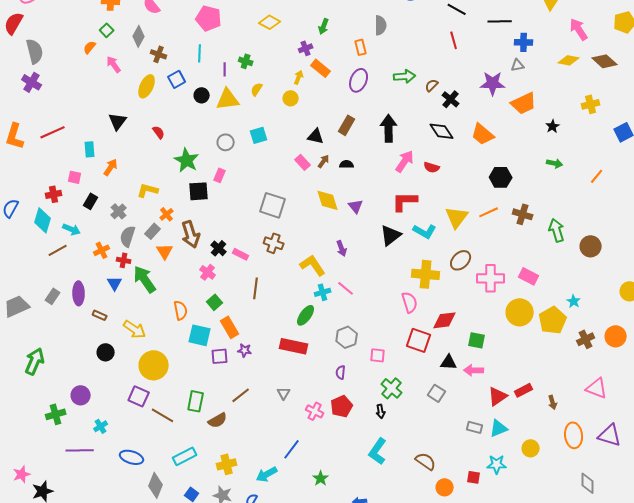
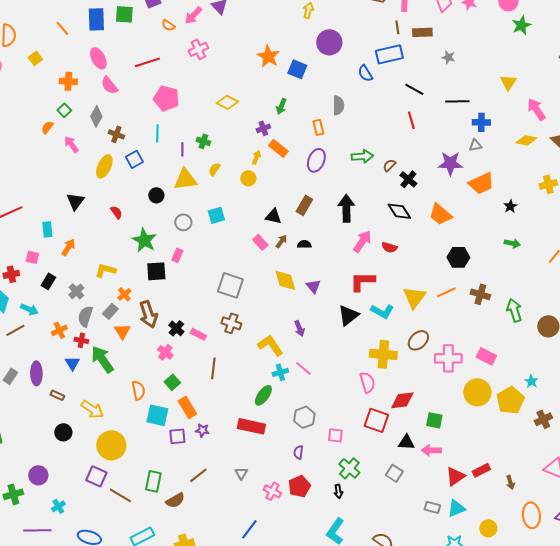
black circle: (202, 95) -> (156, 195), moved

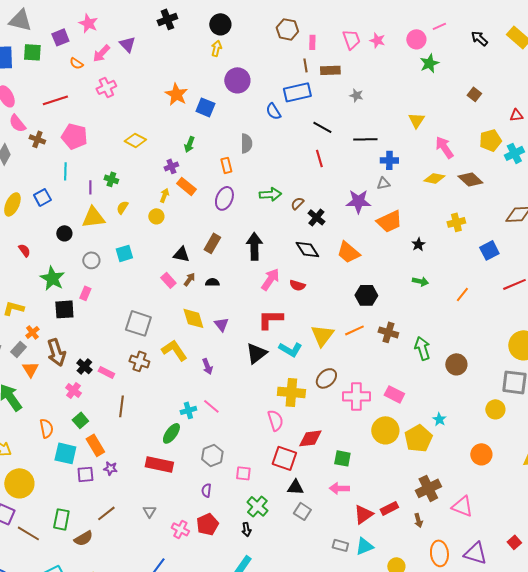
brown cross: (116, 134) -> (37, 139), moved
yellow L-shape: (270, 345) -> (174, 350), moved
brown cross: (543, 419) -> (428, 488), moved, size x1.4
black triangle: (406, 442) -> (295, 487), moved

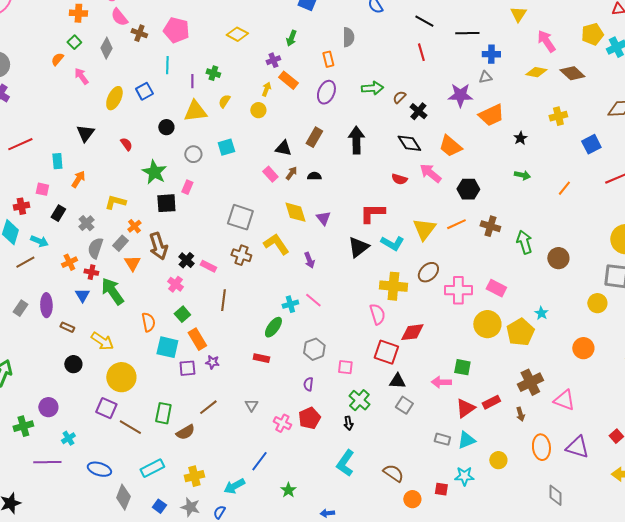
pink arrow: (270, 279) -> (430, 173), moved, turned -85
green square: (342, 458) -> (462, 367), moved
red rectangle: (159, 464) -> (261, 358), size x0.6

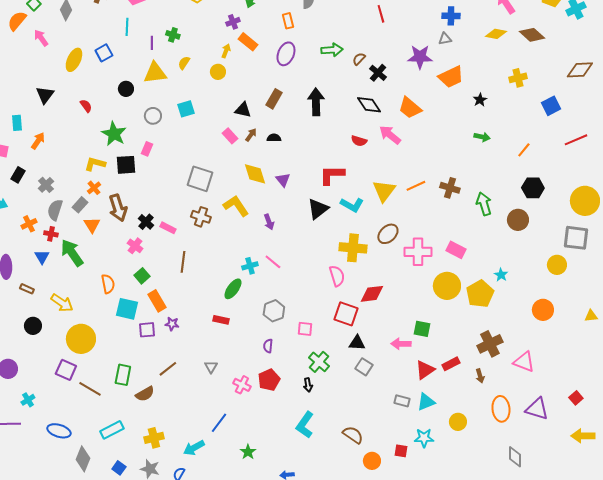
orange semicircle: (57, 59) -> (17, 21), size x1.5
black hexagon: (468, 189) -> (533, 188), moved
yellow L-shape: (115, 202) -> (95, 164), moved

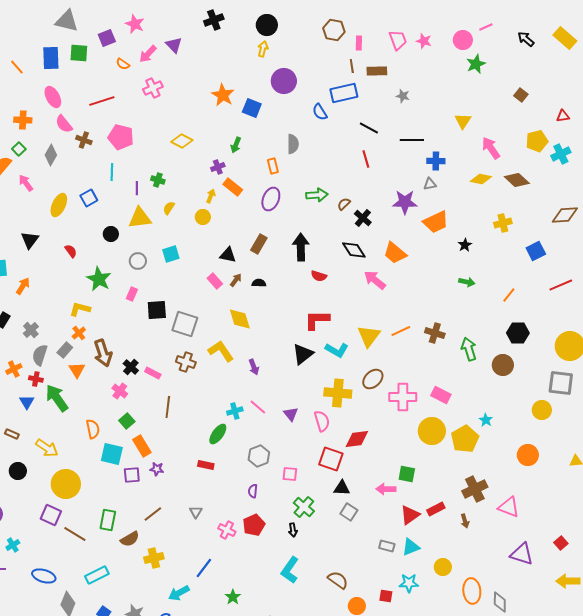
red semicircle: (359, 141) -> (319, 276), moved
black square: (126, 165) -> (157, 310), moved
purple triangle: (283, 180) -> (291, 414), moved
orange ellipse: (501, 409) -> (472, 591), moved
yellow cross: (154, 438) -> (154, 558), moved

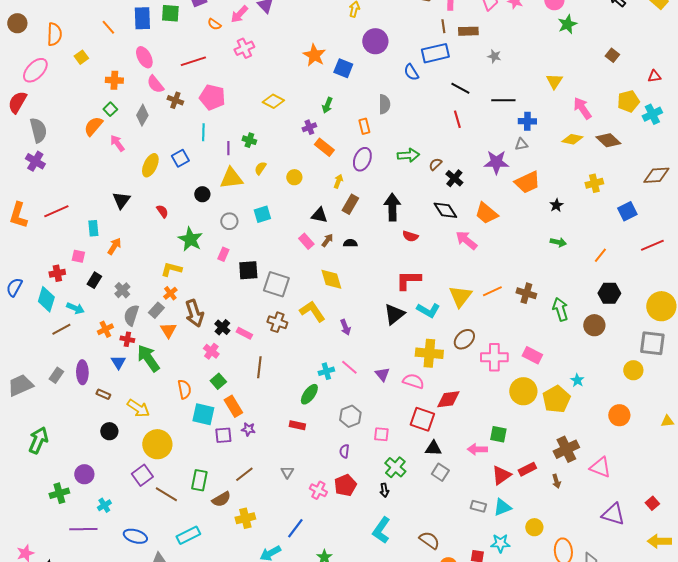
yellow arrow: (211, 196) -> (338, 181), moved
pink semicircle: (322, 421) -> (413, 381), turned -55
purple square: (51, 515) -> (142, 475), turned 30

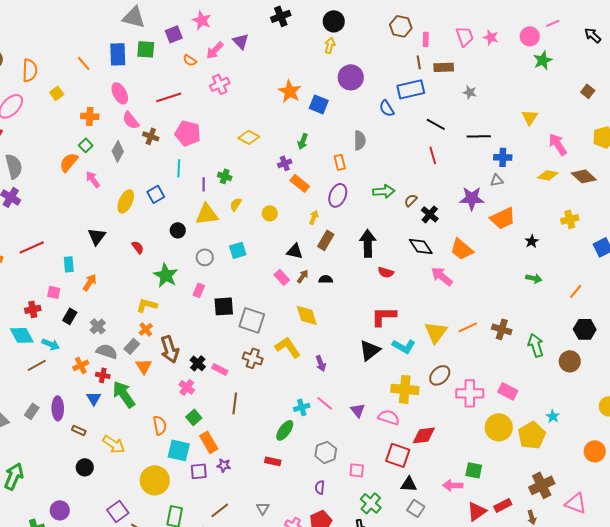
cyan diamond: (46, 299) -> (22, 335), turned -45
gray semicircle: (131, 315) -> (107, 351), turned 90
yellow circle: (157, 444) -> (155, 480), moved

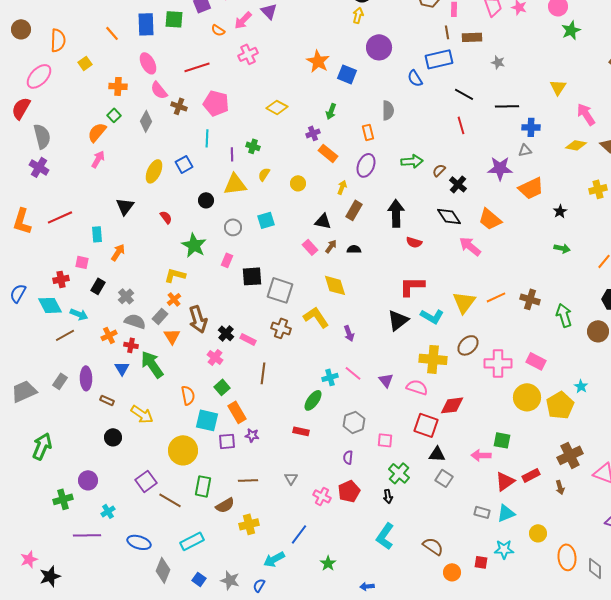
pink arrow: (93, 179) -> (98, 159), moved, turned 66
brown line: (220, 510) -> (248, 480), turned 36

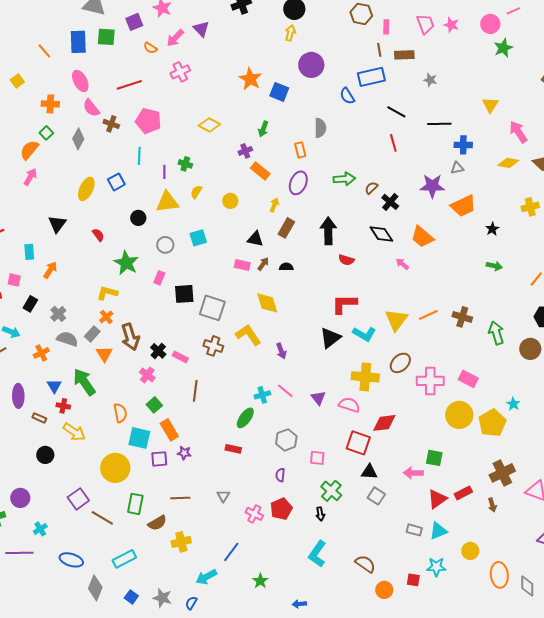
pink arrow: (470, 246) -> (402, 264), size x0.6
pink rectangle: (310, 247) -> (242, 265), turned -35
red cross: (131, 345) -> (63, 406), moved

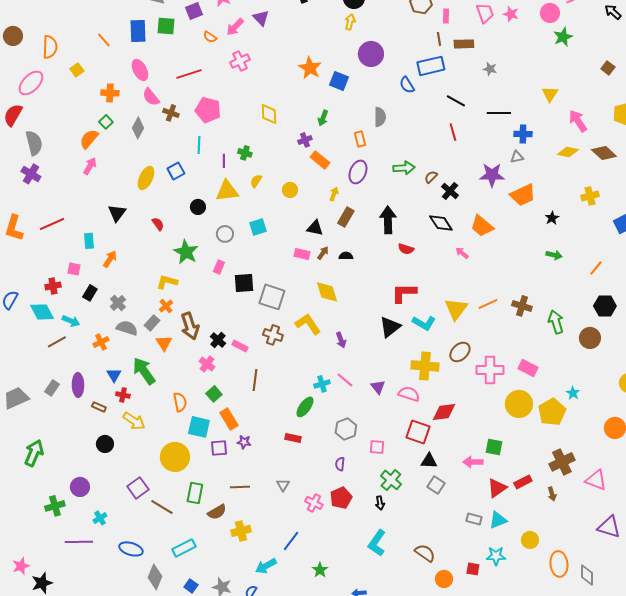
yellow diamond: (209, 125) -> (269, 114), turned 60

